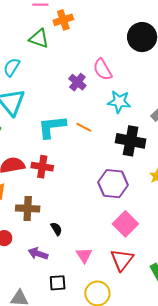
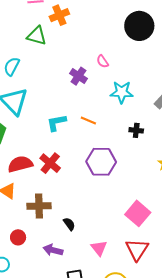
pink semicircle: (103, 69) -> (103, 61), size x0.6
cyan L-shape: (52, 127) -> (57, 123), size x0.7
black cross: (131, 141) -> (136, 130), size x0.5
red cross: (42, 167) -> (50, 163), turned 35
purple hexagon: (113, 184) -> (101, 162), moved

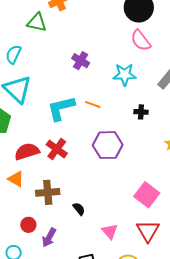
pink semicircle: (103, 61) -> (141, 40), moved, size x1.6
cyan L-shape: (57, 123) -> (61, 108), size x1.4
purple arrow: (53, 250) -> (49, 238), moved, turned -72

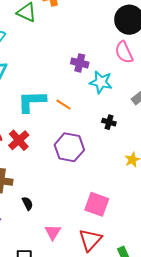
purple cross: (81, 61) -> (80, 63), moved, turned -30
pink square: (147, 195) -> (97, 204), turned -30

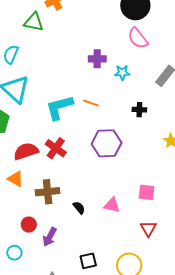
cyan star: (101, 82) -> (122, 73), size x0.7
pink square: (97, 204) -> (147, 192), size x0.7
pink triangle: (53, 232) -> (112, 205), moved, turned -36
red triangle: (90, 240) -> (148, 229), size x0.7

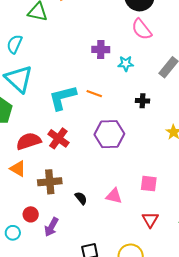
cyan circle: (14, 253) -> (13, 233), moved

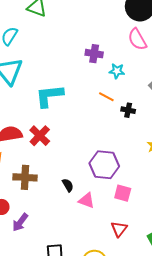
orange line: (94, 94) -> (106, 97), moved
purple hexagon: (109, 134) -> (104, 165), moved
black semicircle: (81, 198) -> (68, 185), moved

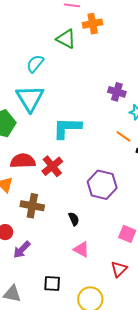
purple hexagon: (104, 165) -> (102, 185), moved
pink triangle: (87, 200) -> (81, 249), moved

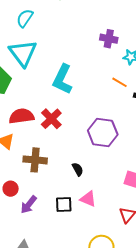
cyan L-shape: (67, 128) -> (63, 79), turned -60
black square: (52, 283) -> (64, 205), moved

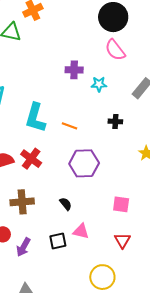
orange line: (119, 82) -> (70, 126), moved

